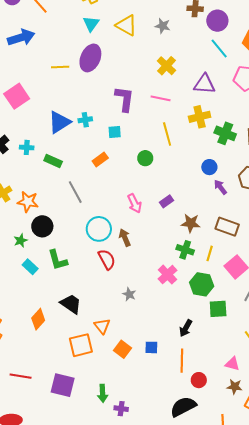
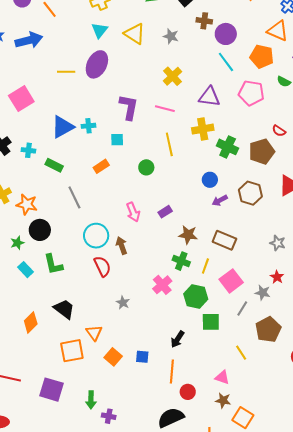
purple arrow: (220, 187) -> (220, 200), turned -84

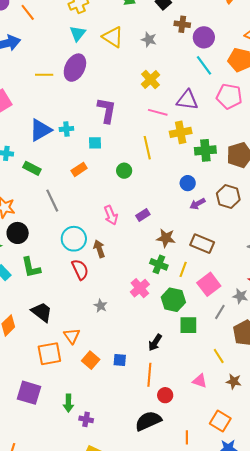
pink line: (165, 109) -> (158, 112), moved
green cross: (228, 147) -> (205, 150), turned -30
brown star: (223, 400) -> (234, 381), moved

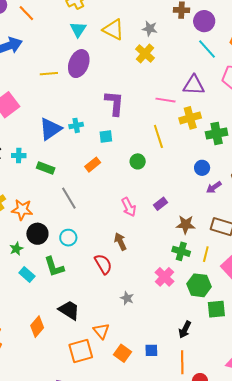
yellow cross: (150, 80) -> (145, 53), moved
cyan circle: (74, 239) -> (68, 238), moved, size x0.7

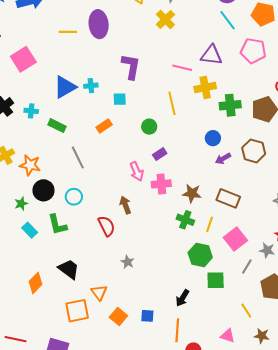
purple ellipse: (79, 64) -> (99, 24), turned -32
purple rectangle: (161, 204) -> (160, 154), moved
pink cross: (165, 277) -> (161, 184), moved, turned 36

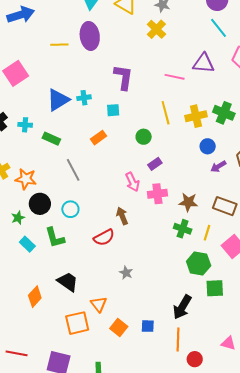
yellow cross: (205, 87) -> (196, 116), moved
green cross: (230, 105) -> (224, 113), turned 30
red semicircle: (107, 226) -> (104, 237), turned 90
black arrow: (183, 298) -> (182, 307), size x1.4

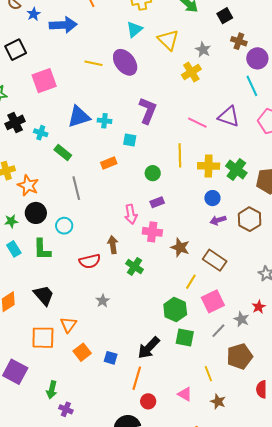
purple ellipse: (90, 36) -> (125, 62), turned -44
green cross: (183, 229) -> (135, 266), moved

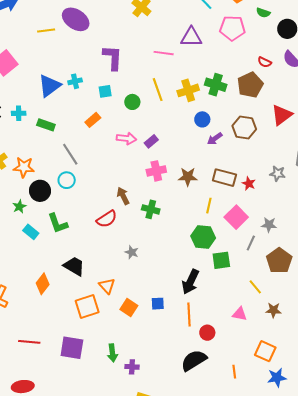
green circle: (153, 173) -> (132, 102), moved
pink arrow: (131, 214) -> (126, 139), moved, turned -54
cyan circle: (64, 226) -> (67, 180), moved
red star: (259, 307) -> (249, 184), moved

